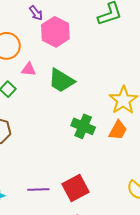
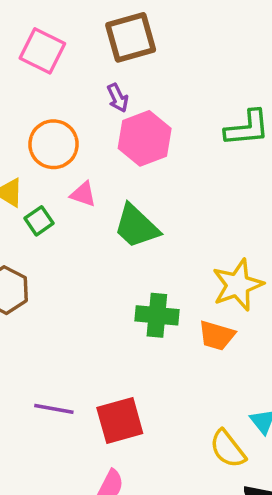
green cross: (83, 126) -> (157, 315), turned -30
orange trapezoid: (118, 130) -> (217, 335), turned 65

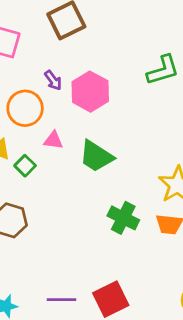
purple arrow: (118, 98) -> (53, 80), moved
green cross: (157, 315) -> (123, 218), turned 32

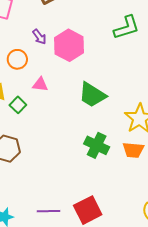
orange circle: (25, 108) -> (17, 59), size x0.7
green trapezoid: (96, 156) -> (92, 95), moved

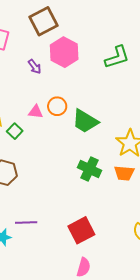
pink hexagon: (69, 45) -> (64, 52), moved
orange circle: (17, 59) -> (57, 106), moved
purple line: (48, 211) -> (26, 223), moved

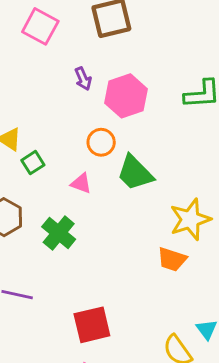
pink hexagon: (64, 52) -> (126, 96), moved
pink triangle: (36, 112) -> (81, 183), moved
green cross: (89, 169) -> (59, 233), moved

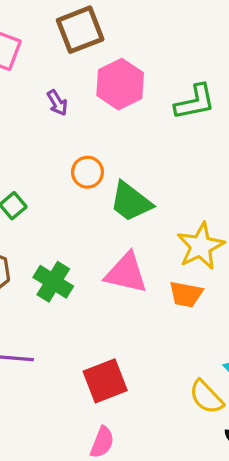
pink hexagon: (126, 96) -> (120, 84), moved
pink triangle: (81, 183) -> (126, 273), moved, size x1.8

